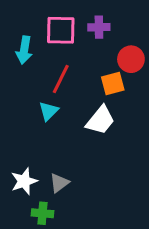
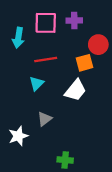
red line: (61, 79) -> (46, 59), turned 55
gray triangle: (59, 183) -> (45, 119), moved
green cross: (42, 213) -> (65, 160), moved

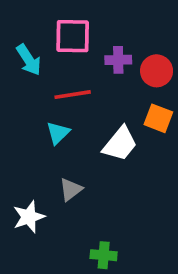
purple cross: (74, 21) -> (118, 60), moved
cyan arrow: (18, 38) -> (29, 60), turned -42
orange square: (85, 63) -> (158, 118), moved, turned 36

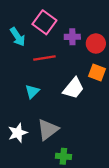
pink square: (73, 36) -> (44, 22), turned 35
cyan triangle: (58, 133) -> (32, 92), moved
gray triangle: (71, 189) -> (48, 130), moved, size x1.5

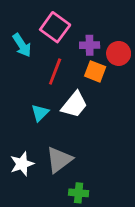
red line: (44, 58) -> (55, 71), turned -60
orange square: (97, 73) -> (95, 71), moved
white trapezoid: (73, 88) -> (74, 105), moved

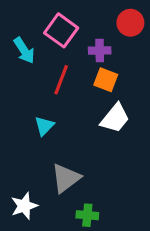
red circle: (119, 53) -> (130, 23), moved
white trapezoid: (74, 105) -> (115, 118), moved
white star: (22, 164) -> (24, 206), moved

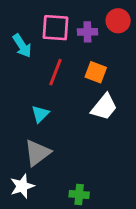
pink square: (61, 30) -> (55, 28), turned -32
purple cross: (100, 50) -> (87, 32), moved
gray triangle: (66, 178) -> (37, 153), moved

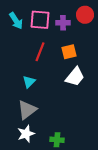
cyan arrow: (22, 46) -> (16, 21), moved
orange square: (96, 72) -> (69, 52), turned -35
white star: (22, 186) -> (26, 134), moved

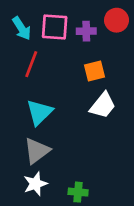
red line: (40, 52) -> (31, 64), moved
cyan triangle: (29, 82) -> (39, 112), size x1.5

